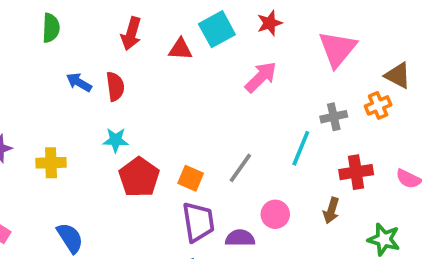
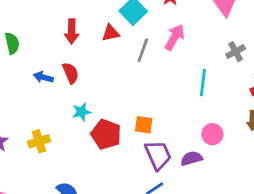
cyan line: (301, 148) -> (203, 83), moved
gray line: (240, 168) -> (143, 50), moved

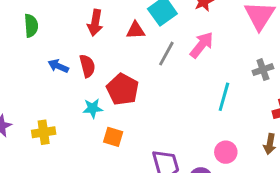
orange square: (144, 125) -> (113, 137), moved
red pentagon: (106, 134) -> (123, 89), moved

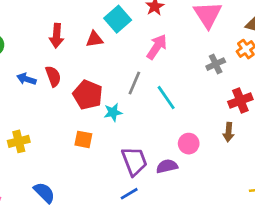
gray line: (166, 54) -> (134, 83), moved
cyan line: (224, 97) -> (166, 98), moved, turned -45
cyan star: (93, 108) -> (113, 112), moved

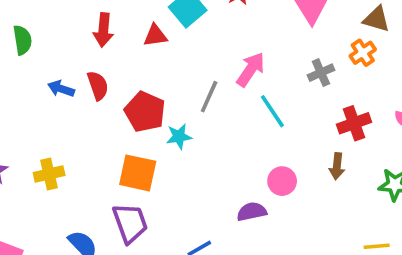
pink arrow: (157, 47) -> (251, 69), moved
cyan line: (166, 98) -> (272, 111), moved
orange square: (83, 139) -> (138, 173), size x1.5
purple trapezoid: (134, 161) -> (130, 223), moved

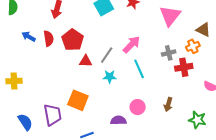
red triangle: (155, 36) -> (86, 61), moved
red pentagon: (145, 112) -> (73, 40), moved
red cross: (354, 123) -> (184, 67), moved
cyan star: (179, 136) -> (110, 77), moved
orange square: (138, 173) -> (78, 100), moved

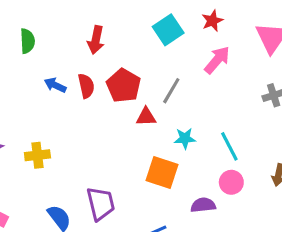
pink arrow: (132, 45) -> (217, 60), moved
gray line: (107, 55) -> (171, 91), moved
cyan line: (139, 69) -> (229, 146), moved
orange square: (78, 100) -> (162, 172), moved

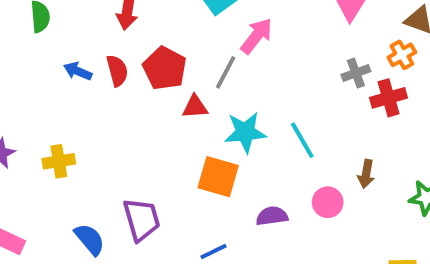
pink arrow: (217, 60) -> (257, 36), moved
cyan star: (185, 138) -> (245, 132), size x1.5
pink circle: (231, 182) -> (328, 202), moved

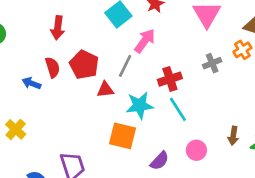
blue arrow: (78, 71) -> (31, 83), moved
red cross: (389, 98) -> (170, 79), moved
yellow cross: (59, 161) -> (16, 129), turned -36
brown arrow: (366, 174) -> (233, 136), moved
purple semicircle: (272, 216) -> (159, 161), turned 144

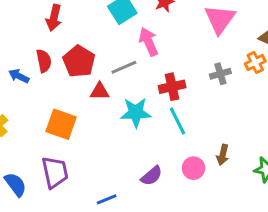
pink arrow: (145, 41) -> (149, 42), turned -65
gray line: (125, 66) -> (124, 67), turned 35
orange square: (123, 136) -> (61, 124), moved
brown arrow: (233, 136) -> (223, 155), moved

